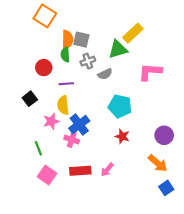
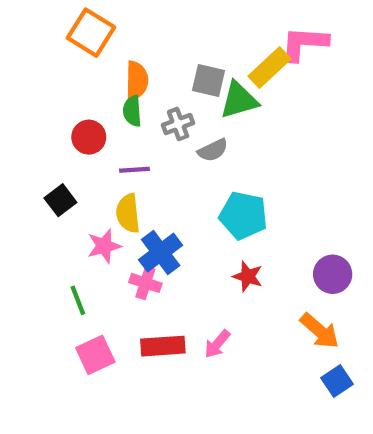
gray square: (81, 40) -> (209, 80), moved
pink L-shape: (150, 72) -> (304, 43), moved
pink square: (47, 175) -> (95, 355), turned 30

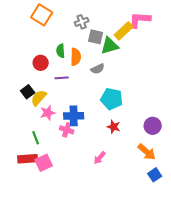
orange semicircle: (137, 80) -> (76, 57), moved
gray cross: (178, 124) -> (82, 22), moved
yellow semicircle: (128, 213) -> (39, 98), moved, turned 48
blue cross: (161, 252) -> (74, 116), turned 36
red rectangle: (163, 346) -> (28, 159), moved

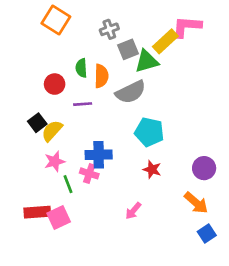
gray square: (96, 37) -> (128, 49), turned -35
gray semicircle: (98, 69) -> (131, 92), size x1.6
pink star: (48, 113) -> (55, 161), moved
green line: (36, 138) -> (68, 184), moved

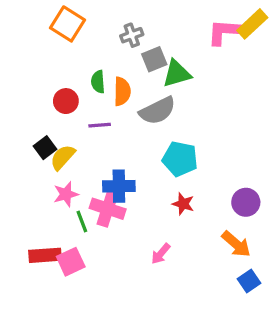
yellow rectangle: (165, 41) -> (252, 24), moved
pink cross: (89, 173) -> (108, 209), size x1.5

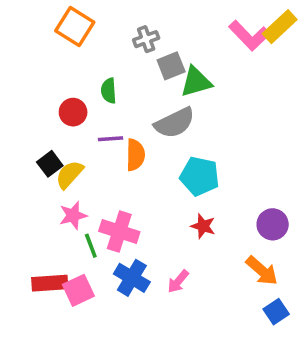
pink L-shape: (225, 32) -> (249, 35), turned -138
orange semicircle: (122, 91) -> (135, 155), moved
blue cross: (119, 186) -> (132, 278), moved, turned 32

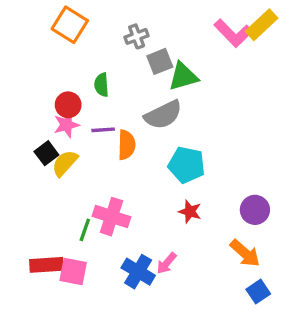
pink star: (73, 215) -> (66, 125), moved
green line: (91, 246) -> (85, 230), turned 40
blue cross: (132, 278) -> (138, 272), moved
pink square: (78, 290) -> (73, 272), turned 36

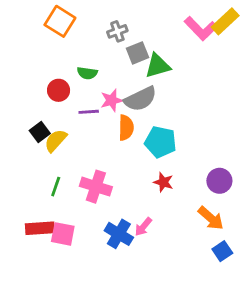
green semicircle: (101, 85) -> (87, 73), turned -78
pink star: (66, 125) -> (112, 100), moved
orange semicircle: (127, 145) -> (126, 128), moved
green line: (85, 230) -> (56, 187), moved

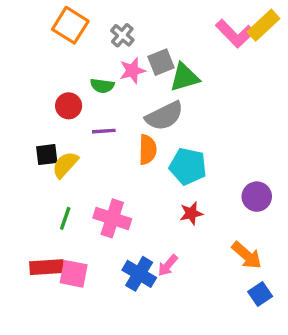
gray cross: (117, 31) -> (122, 35), moved, turned -30
pink star: (112, 100) -> (132, 71), moved
black square: (40, 132) -> (47, 155), turned 30
purple circle: (219, 181) -> (257, 197), moved
red star: (163, 182) -> (191, 213), turned -30

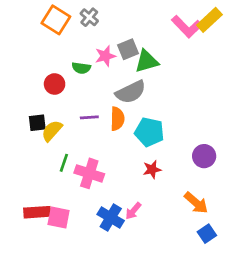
gray cross: (122, 35) -> (89, 17), moved
purple line: (104, 131) -> (89, 117), moved
green line: (65, 218) -> (64, 163), moved

